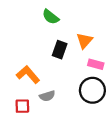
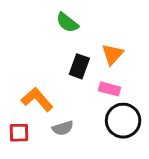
pink rectangle: (96, 64) -> (110, 89), moved
red square: (22, 106) -> (19, 133), moved

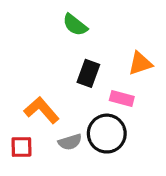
orange triangle: (113, 54) -> (140, 63), moved, turned 30
black circle: (123, 121) -> (107, 134), moved

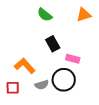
orange triangle: (140, 63) -> (84, 15), moved
black rectangle: (88, 73) -> (53, 44), turned -49

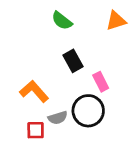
pink rectangle: (73, 59) -> (101, 82), turned 48
red square: (13, 88) -> (36, 130), moved

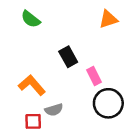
green semicircle: (62, 21) -> (31, 19), moved
black circle: (88, 111) -> (108, 103), moved

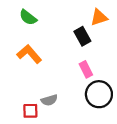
black rectangle: (68, 57) -> (82, 36), moved
orange L-shape: (32, 85) -> (29, 54), moved

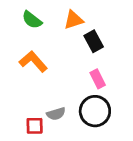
orange triangle: (99, 17) -> (73, 20), moved
black circle: (99, 94) -> (95, 111), moved

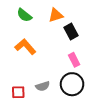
red square: (35, 126) -> (18, 92), moved

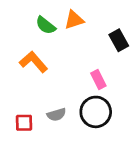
green semicircle: (24, 15) -> (46, 25), moved
black rectangle: (71, 31) -> (119, 40), moved

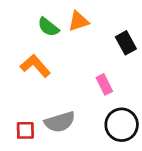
black circle: (96, 112) -> (122, 125), moved
gray semicircle: (56, 115) -> (60, 122), size x1.5

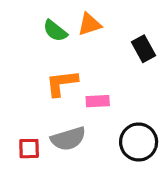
orange L-shape: (35, 66) -> (62, 83), moved, turned -56
pink rectangle: (104, 84) -> (98, 101), moved, turned -66

